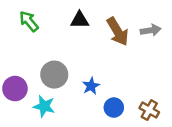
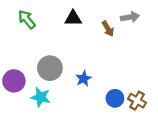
gray arrow: (151, 30) -> (130, 17), moved
brown arrow: (118, 31) -> (108, 29), size x0.6
blue circle: (114, 108) -> (115, 98), moved

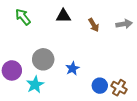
gray arrow: (130, 17) -> (124, 24), moved
cyan star: (41, 97) -> (35, 85), turned 30

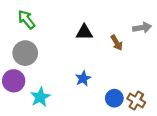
black triangle: (63, 16) -> (84, 32), moved
brown arrow: (94, 25) -> (117, 43), moved
gray circle: (43, 59) -> (25, 53), moved

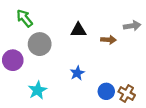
brown arrow: (117, 43) -> (108, 40), turned -56
gray circle: (25, 53) -> (40, 44), moved
purple circle: (14, 81) -> (13, 60), moved

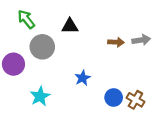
gray arrow: (132, 26) -> (141, 40), moved
black triangle: (78, 30) -> (70, 26), moved

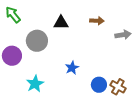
green arrow: (26, 19) -> (13, 15), moved
brown arrow: (116, 42) -> (97, 21), moved

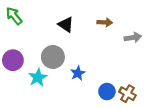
black triangle: (61, 23) -> (66, 25), turned 35
gray circle: (37, 41) -> (53, 57), moved
cyan star: (35, 84) -> (38, 77), moved

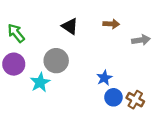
green arrow: (14, 16) -> (16, 33), moved
blue star: (78, 73) -> (104, 78), moved

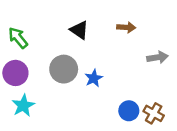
gray arrow: (141, 40) -> (158, 57), moved
blue star: (104, 78) -> (94, 78), moved
cyan star: (40, 82) -> (23, 106), moved

